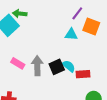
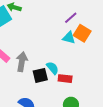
cyan triangle: (71, 34) -> (69, 38), moved
black square: (57, 67) -> (40, 75), moved

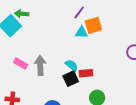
orange square: (82, 33) -> (93, 25), turned -36
black square: (40, 75) -> (71, 79), moved

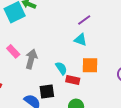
orange square: (93, 25) -> (90, 65), moved
black square: (71, 79) -> (47, 91), moved

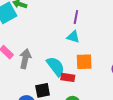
purple line: (84, 20) -> (76, 17), turned -40
cyan semicircle: (61, 68) -> (56, 66), size x1.5

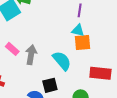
orange square: (84, 62) -> (83, 43), moved
red rectangle: (68, 77) -> (100, 73), moved, size x1.5

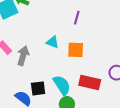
cyan triangle: (78, 30) -> (53, 42), moved
cyan semicircle: (62, 61) -> (62, 85), moved

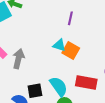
cyan triangle: (53, 42) -> (59, 45), moved
orange square: (76, 50) -> (71, 51), turned 30

